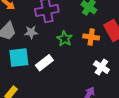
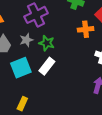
green star: (65, 39) -> (47, 43), moved

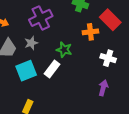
green star: (47, 43) -> (64, 50), moved

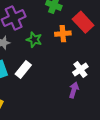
green star: (64, 50) -> (34, 40), moved
white cross: (108, 58) -> (80, 69), moved, turned 35

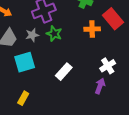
green star: (34, 40) -> (54, 34), moved
white rectangle: (23, 69) -> (64, 72), moved

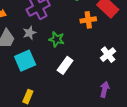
green star: (54, 34) -> (57, 39), moved
purple arrow: (100, 86) -> (105, 89), moved

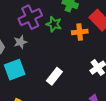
green star: (57, 39) -> (54, 24), moved

